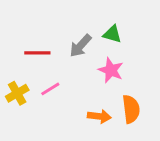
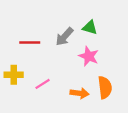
pink line: (50, 89) -> (43, 84), moved
yellow cross: (17, 93) -> (14, 75), turned 30

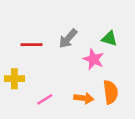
green triangle: (90, 27) -> (109, 39), moved
pink line: (43, 84) -> (45, 99), moved

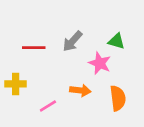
orange arrow: (84, 98) -> (80, 90), moved

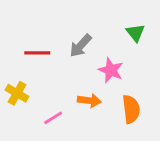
green triangle: (117, 41) -> (135, 33), moved, turned 36
yellow cross: (16, 84) -> (17, 93), turned 30

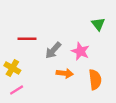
gray arrow: (81, 46) -> (53, 50), moved
pink line: (53, 118) -> (17, 90), moved

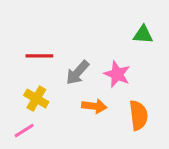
green triangle: (98, 24) -> (143, 35), turned -48
yellow cross: (12, 68) -> (36, 99), moved

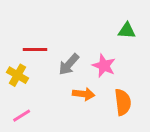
yellow cross: (36, 99) -> (18, 75), moved

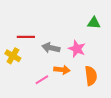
gray arrow: (69, 64) -> (51, 48), turned 60
pink line: (22, 116) -> (42, 80), moved

